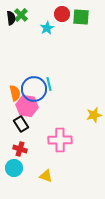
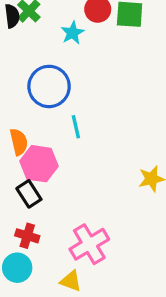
blue circle: (34, 89) -> (49, 86), moved
pink cross: (60, 140) -> (89, 244), moved, turned -30

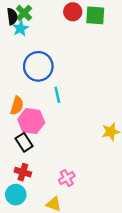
cyan star: (73, 33) -> (20, 28), moved
orange semicircle: (19, 142) -> (17, 106), turned 30
pink cross: (89, 244) -> (67, 178), size x0.6

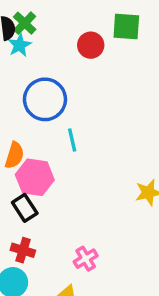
red circle: (73, 12) -> (91, 45), moved

